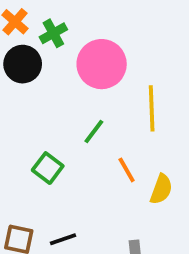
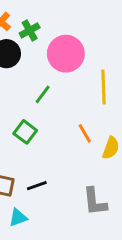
green line: (94, 131) -> (43, 94), moved

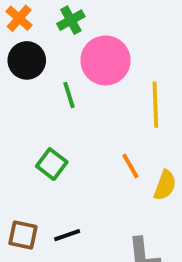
green cross: (30, 30) -> (71, 20), moved
green line: (43, 94) -> (69, 95), moved, turned -54

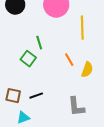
green line: (69, 95) -> (39, 43), moved

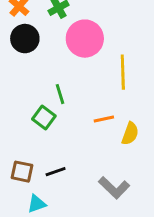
orange line: (69, 60) -> (104, 119), turned -72
gray L-shape: (76, 107) -> (114, 188), turned -40

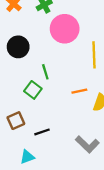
black circle: (25, 39) -> (18, 47), moved
brown square: (22, 172) -> (16, 121), moved, turned -36

